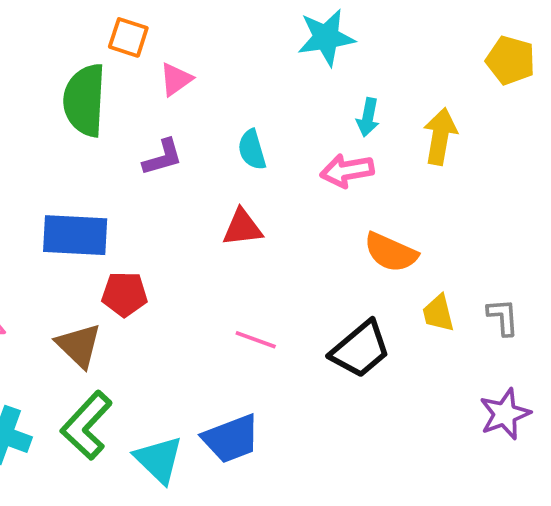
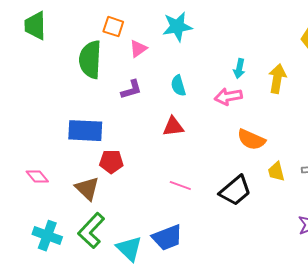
cyan star: (326, 37) -> (177, 27), moved

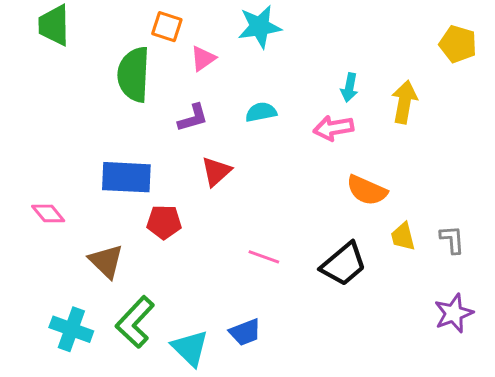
cyan semicircle: (178, 86) -> (261, 112), turned 95
red triangle: (173, 127) -> (216, 171), moved, turned -35
pink diamond: (37, 177) -> (48, 213), moved
brown triangle: (87, 189) -> (106, 261), moved
blue trapezoid: (167, 238) -> (245, 332), size x0.7

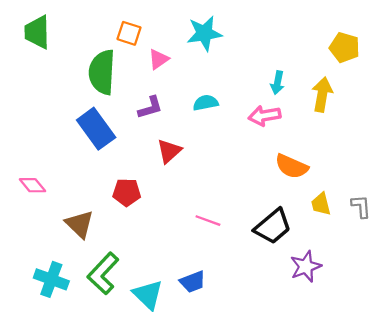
yellow pentagon: (458, 44) -> (345, 47), moved
blue rectangle: (126, 177) -> (96, 129), moved, turned 51
purple star: (454, 313) -> (306, 266), moved

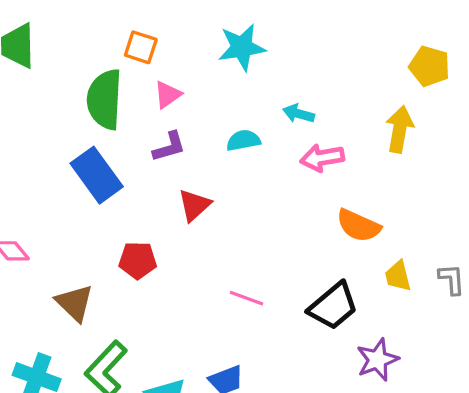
pink triangle: (158, 59) -> (168, 95), moved
cyan arrow: (277, 83) -> (299, 114), moved, turned 95

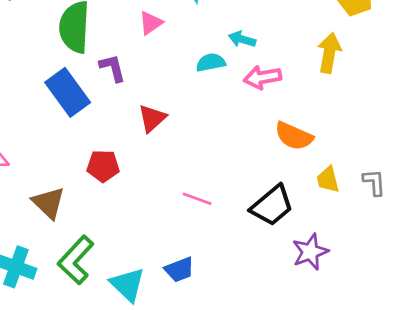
pink triangle: (168, 95) -> (151, 23), moved
cyan semicircle: (243, 140) -> (211, 62), moved
purple L-shape: (169, 147) -> (113, 68), moved, turned -88

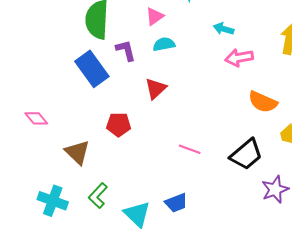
cyan semicircle: (211, 62) -> (164, 44), moved
green L-shape: (76, 260) -> (98, 196), size x0.7

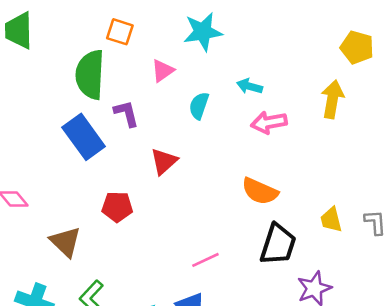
cyan semicircle: (164, 44) -> (199, 106), moved, turned -60
orange semicircle: (263, 102) -> (260, 191), moved
pink line: (190, 149) -> (205, 260), moved, turned -45
black trapezoid: (246, 154) -> (278, 244), turned -32

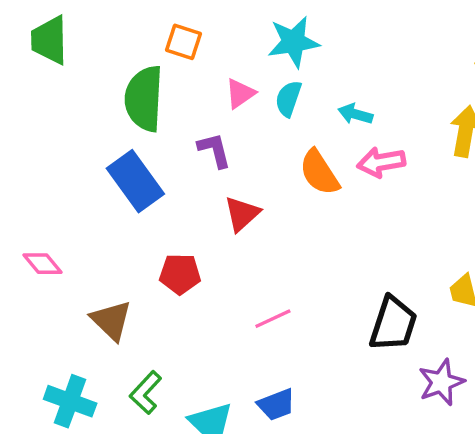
cyan semicircle: (199, 106) -> (288, 99), moved
purple L-shape: (126, 113) -> (214, 150), moved
orange semicircle: (260, 191) -> (319, 173), moved, turned 33
pink line: (205, 260) -> (273, 319), moved

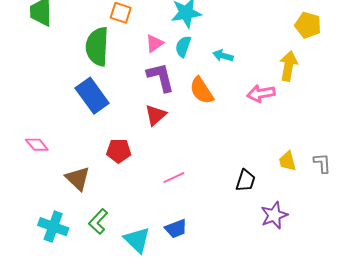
purple L-shape: (214, 150) -> (161, 77), moved, size x1.4
pink arrow: (381, 162) -> (261, 94), moved
black trapezoid: (393, 324) -> (246, 181), size x0.7

